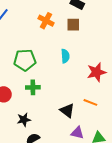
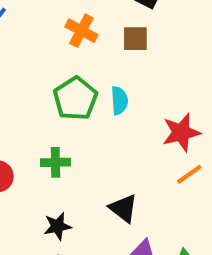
green pentagon: (25, 60) -> (75, 99), moved, turned -30
orange line: (90, 102) -> (189, 174), moved, turned -56
black star: (24, 120) -> (57, 226), moved

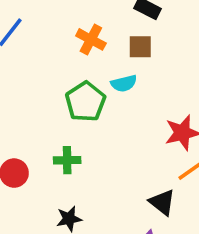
cyan semicircle: (119, 101) -> (124, 83), moved, turned 80
black triangle: (123, 208) -> (162, 202), moved

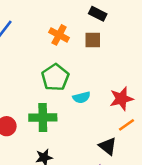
cyan semicircle: (124, 83) -> (81, 97), moved
green cross: (67, 160) -> (43, 117), size x1.5

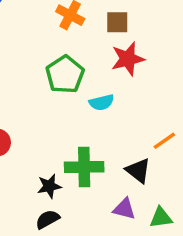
red star: (121, 99) -> (128, 59), moved
green cross: (43, 117) -> (84, 167), moved

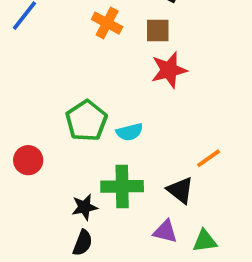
green pentagon: (65, 75) -> (86, 121), moved
cyan semicircle: (102, 102) -> (130, 132), moved
black semicircle: (47, 219) -> (83, 243), turned 140

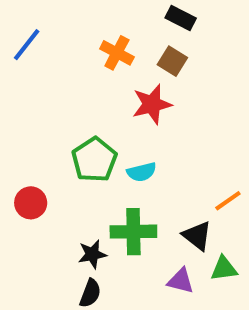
brown square: (158, 31) -> (172, 61), turned 32
red star: (169, 70) -> (152, 104), moved
green triangle: (205, 241) -> (224, 269), moved

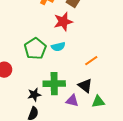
cyan semicircle: (142, 172) -> (58, 47), moved
orange line: (228, 201) -> (91, 61), moved
purple triangle: (181, 281) -> (72, 101), moved

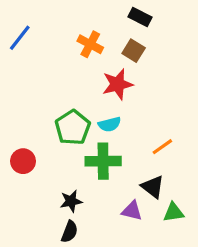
green cross: (54, 84) -> (103, 161), moved

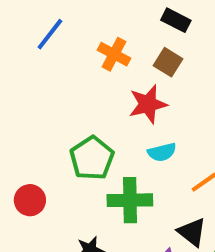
blue line: (20, 38) -> (50, 34), moved
cyan semicircle: (110, 124) -> (162, 152), moved

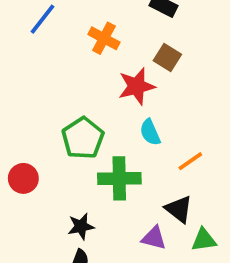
brown square: (168, 62) -> (167, 57), moved
cyan semicircle: (162, 152) -> (150, 132), turned 80

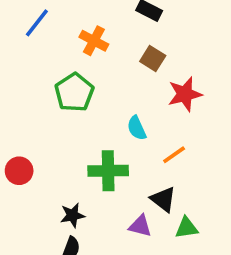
red star: (137, 86) -> (185, 94), moved
green pentagon: (83, 138) -> (74, 92), moved

